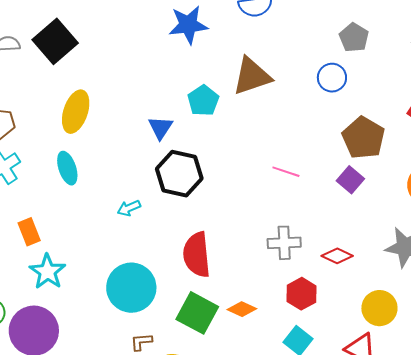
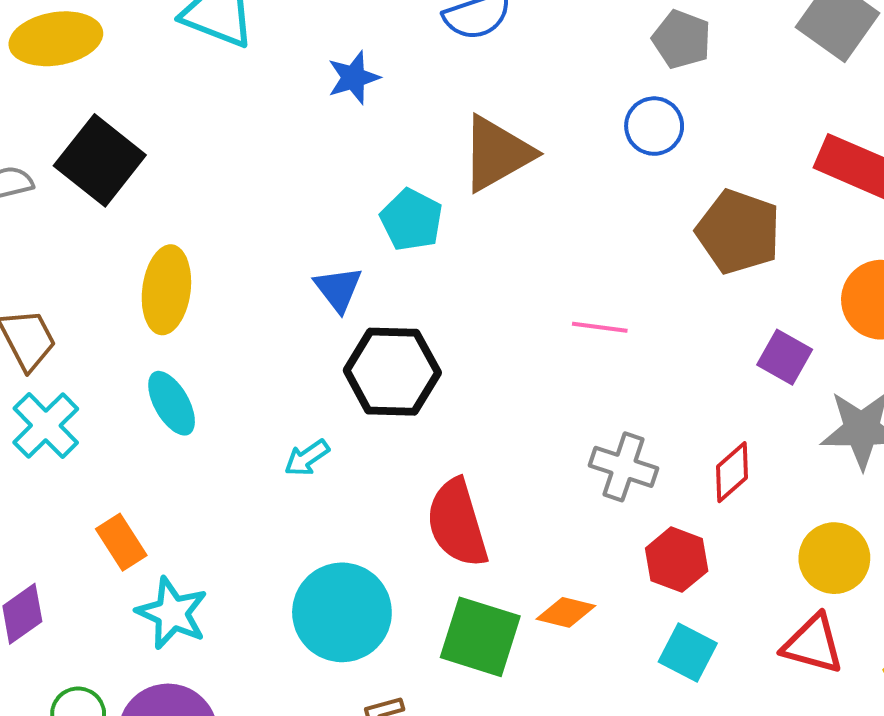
blue star: (188, 25) -> (353, 78), size x0.7
purple square: (350, 180) -> (785, 357), moved
gray cross: (284, 243) -> (624, 467), turned 32
red diamond: (337, 256) -> (732, 472), turned -56

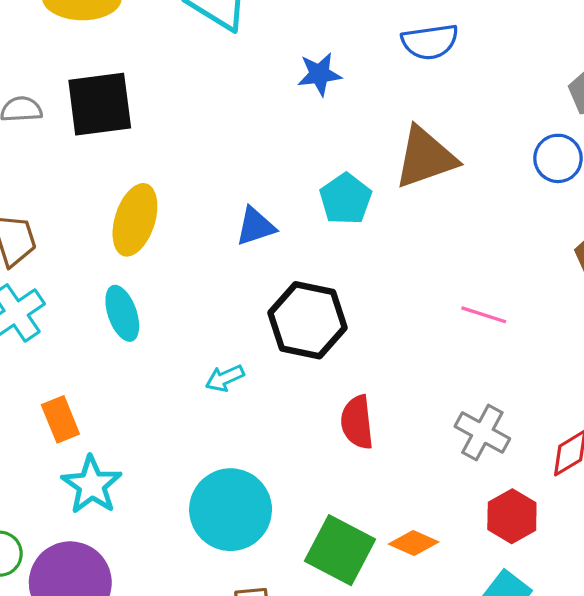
black square: (100, 160) -> (100, 104), turned 34
blue triangle: (338, 289) -> (255, 226), moved, turned 39
red semicircle: (457, 523) -> (357, 422), moved, size x0.7

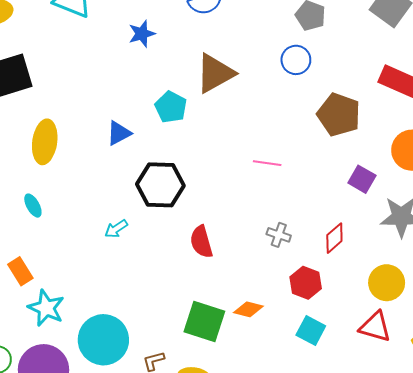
cyan ellipse: (122, 313) -> (33, 206), moved, size x0.7
gray cross: (482, 432) -> (279, 235), size x0.7
cyan circle: (231, 510) -> (103, 340), moved

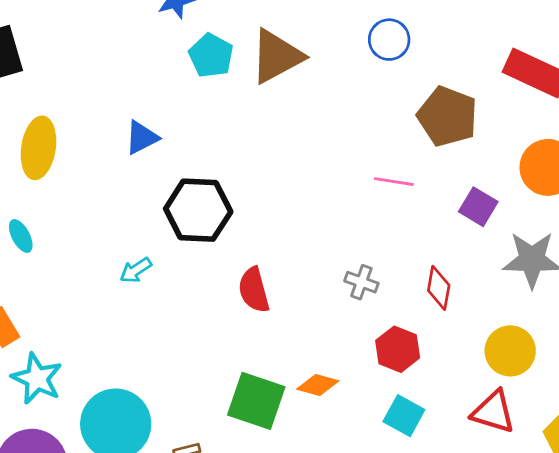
cyan pentagon: (171, 107) -> (211, 56), moved
pink line: (267, 163) -> (394, 182), moved
red diamond: (334, 238) -> (439, 288), turned -40

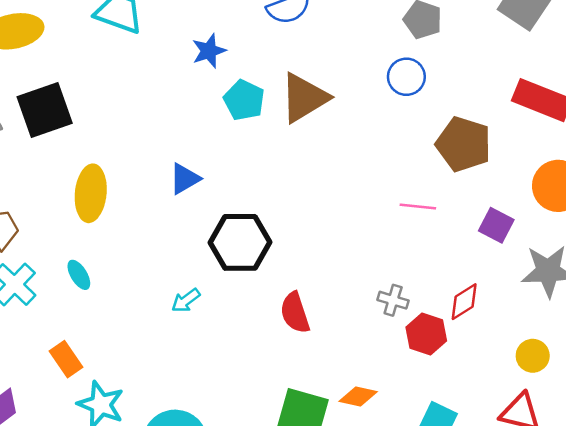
red diamond: (439, 288) -> (464, 302), turned 51
red hexagon: (398, 349) -> (426, 334), moved
yellow circle: (510, 351) -> (533, 356), size x0.7

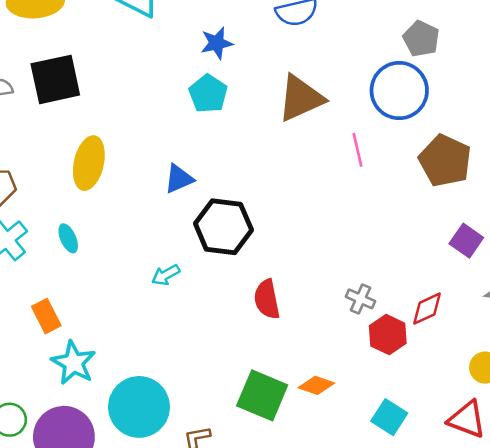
blue circle: (406, 77) -> (399, 91), size x1.6
cyan pentagon: (244, 100) -> (208, 94), moved
blue triangle: (185, 179) -> (179, 179), moved
pink line: (418, 206) -> (358, 150), moved, turned 64

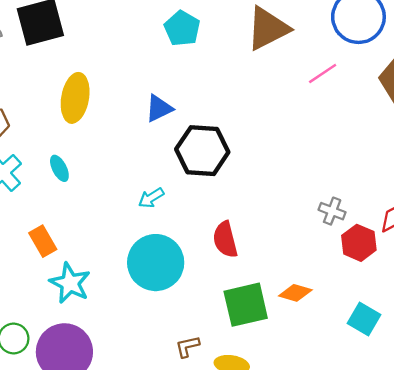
pink line: (358, 150) -> (323, 74), turned 72
red semicircle: (267, 299) -> (225, 240), moved
green square: (262, 395) -> (246, 305), turned -33
cyan circle: (139, 407) -> (156, 263), moved

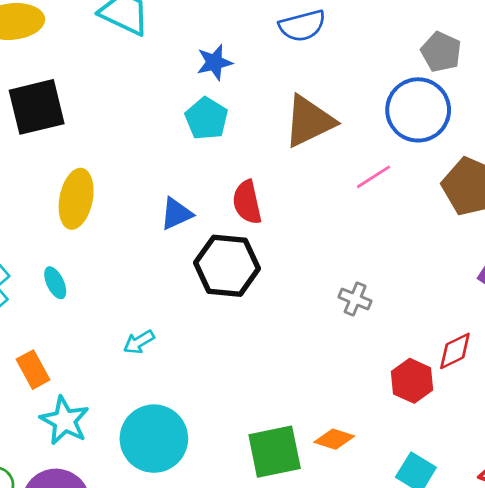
cyan arrow: (151, 198) -> (139, 342), moved
gray cross: (332, 211) -> (355, 299), moved
red semicircle: (225, 240) -> (247, 202), moved
cyan circle: (156, 263) -> (154, 439), moved

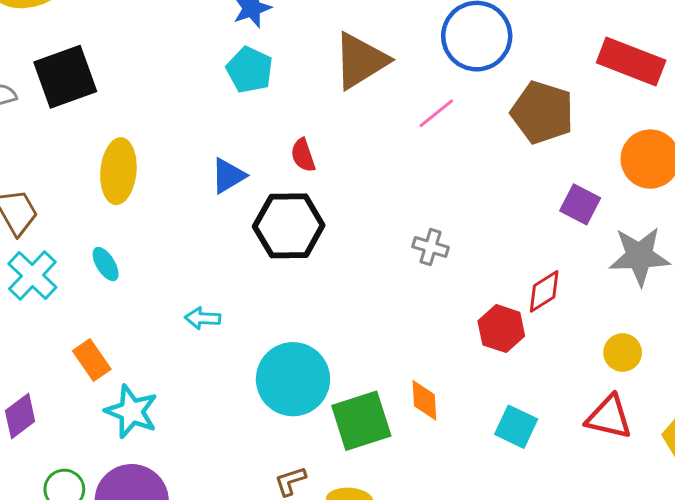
red semicircle: (247, 202) -> (303, 155), size x0.7
cyan arrow: (139, 342) -> (203, 318), turned 40
cyan circle: (154, 439) -> (293, 379), moved
orange diamond: (334, 439) -> (424, 400), turned 75

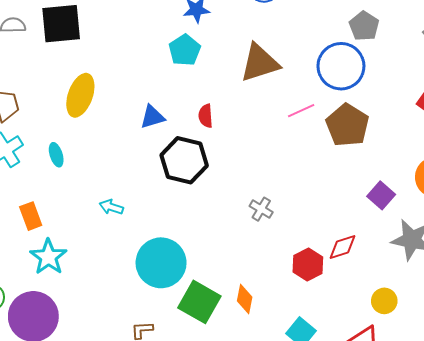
brown pentagon: (542, 112) -> (347, 125), moved
gray cross: (431, 247) -> (261, 209), moved
green square: (361, 421) -> (199, 302), turned 33

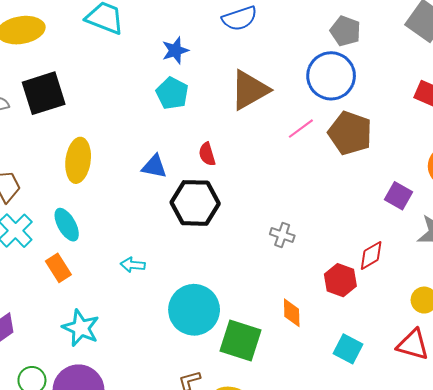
blue triangle: (152, 117) -> (154, 166), turned 40
cyan ellipse: (56, 155) -> (67, 225), size x1.4
orange rectangle: (31, 216) -> (58, 268), moved
orange diamond: (245, 299) -> (292, 313), moved

